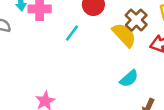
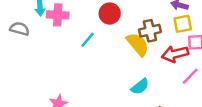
brown cross: (136, 20) -> (150, 31), turned 30

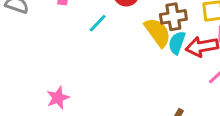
cyan semicircle: (140, 87) -> (177, 43), moved, turned 144

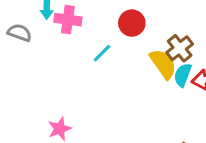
brown cross: (173, 17) -> (180, 48), turned -30

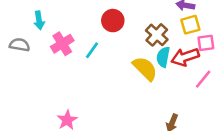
pink cross: (68, 20) -> (62, 44), moved, turned -30
yellow semicircle: (163, 64) -> (145, 69), moved

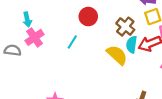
pink cross: (62, 44) -> (34, 37), moved
gray semicircle: (20, 45) -> (13, 50), moved

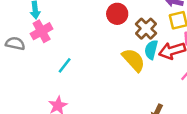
red circle: (88, 17) -> (117, 14), moved
cyan line: (72, 42) -> (65, 65), moved

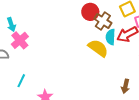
red circle: (117, 14) -> (90, 12), moved
cyan line: (65, 65) -> (21, 81), moved

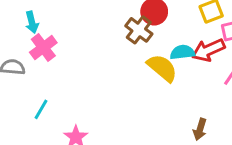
brown cross: (103, 21) -> (139, 30), moved
cyan semicircle: (111, 37) -> (182, 52), turned 77

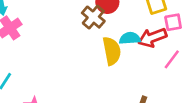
yellow semicircle: (162, 68) -> (112, 51), turned 36

